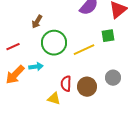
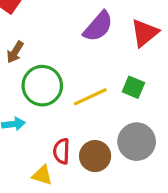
green square: (108, 36) -> (133, 87), moved, turned 32
gray circle: (113, 78) -> (137, 142), size x1.5

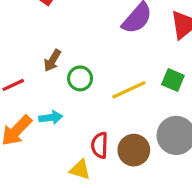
brown arrow: (15, 52) -> (52, 61), moved
green circle: (42, 86) -> (80, 78), size x0.6

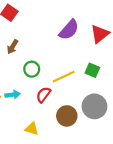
brown arrow: (52, 61) -> (13, 47), moved
red semicircle: (100, 145) -> (43, 95), moved, turned 35

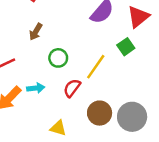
green square: (92, 70) -> (126, 47), moved, turned 32
yellow line: (64, 77) -> (96, 67), turned -30
gray circle: (94, 106) -> (132, 117), moved

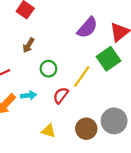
green square: (126, 47) -> (108, 59), size x1.5
brown circle: (100, 113) -> (86, 129), moved

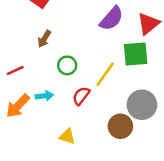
green square: (108, 59) -> (136, 54), turned 30
gray circle: (114, 121) -> (142, 105), moved
brown circle: (86, 129) -> (120, 126), moved

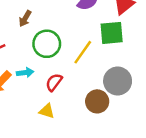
green circle: (67, 65) -> (47, 44), size x1.5
red semicircle: (81, 96) -> (54, 82), moved

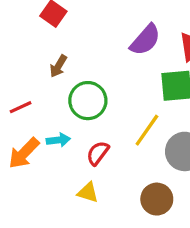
yellow line: (83, 52) -> (147, 130), moved
brown circle: (97, 101) -> (157, 199), moved

